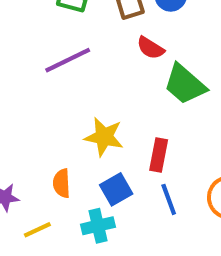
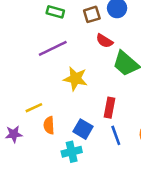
yellow star: (104, 137) -> (75, 79), moved
blue square: (116, 189) -> (83, 129), turned -30
yellow line: (37, 230) -> (34, 108), moved

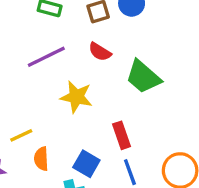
red semicircle: (104, 41) -> (100, 52), moved
red rectangle: (109, 108) -> (122, 135), turned -30

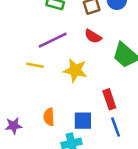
yellow line: (21, 135) -> (35, 65), moved, turned 36
blue square: (86, 164) -> (83, 121), turned -30

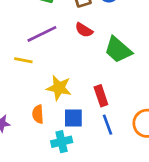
yellow star: (75, 70) -> (59, 88), moved

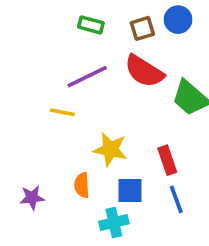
red semicircle: (84, 30) -> (144, 71), size x1.6

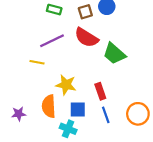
orange semicircle: (82, 185) -> (49, 106), size x1.5
cyan cross: (114, 223) -> (68, 129), turned 35

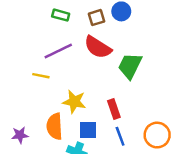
green trapezoid: (114, 54) -> (130, 66), turned 75

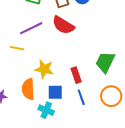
green trapezoid: (130, 66) -> (105, 62), moved

